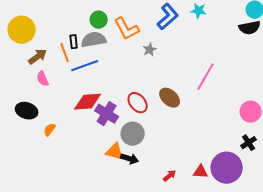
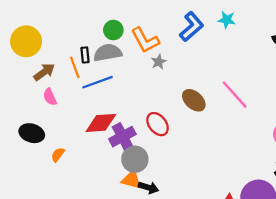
gray star: (150, 50) -> (159, 62), moved
pink line: (206, 77) -> (235, 95), turned -72
brown ellipse: (170, 98) -> (194, 100), moved
purple cross: (107, 114) -> (122, 137), turned 30
gray circle: (133, 134) -> (135, 159), moved

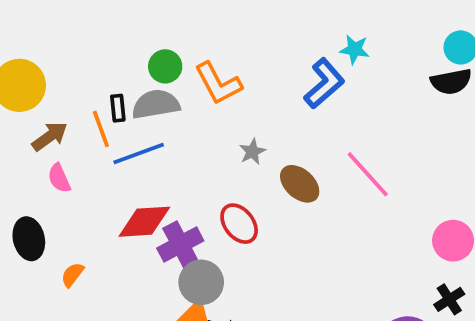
blue L-shape: (192, 27) -> (324, 83), moved
gray star: (159, 62) -> (252, 152), moved
black ellipse: (32, 133) -> (29, 239), turned 60

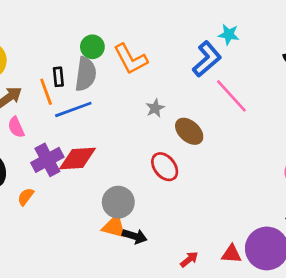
gray semicircle: (156, 104) -> (86, 74), turned 108
pink line: (368, 174) -> (231, 96), moved
red ellipse: (239, 224) -> (165, 167), moved
purple cross: (180, 244) -> (47, 160), moved

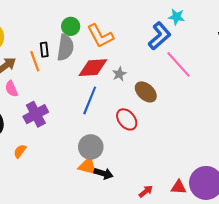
blue line: (73, 109) -> (90, 100), moved, turned -48
red diamond: (77, 159) -> (93, 68), moved
orange semicircle: (26, 197) -> (20, 151), moved

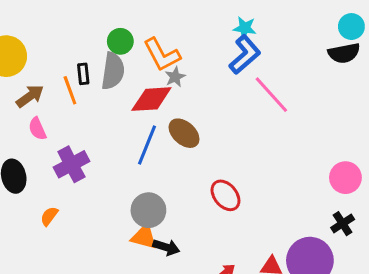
cyan star: (176, 17) -> (245, 28), moved
gray star: (119, 74) -> (175, 77), moved
brown ellipse: (146, 92) -> (184, 133), moved
red ellipse: (127, 119) -> (225, 195), moved

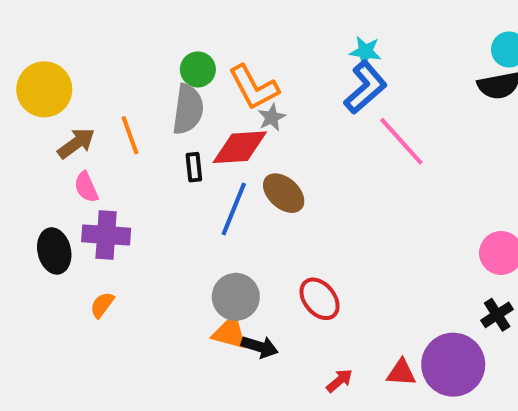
black rectangle: (83, 74) -> (194, 167), moved
purple cross: (71, 164) -> (106, 235), moved, turned 32
red ellipse: (225, 195) -> (320, 299), moved

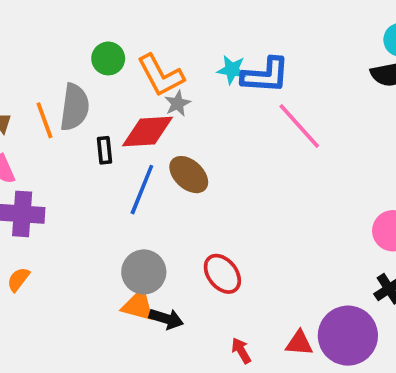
cyan star: (365, 51) -> (232, 70), moved
blue L-shape: (365, 87) -> (265, 75), turned 45
gray semicircle: (188, 109) -> (75, 107), moved
red arrow: (339, 381) -> (241, 351), turned -80

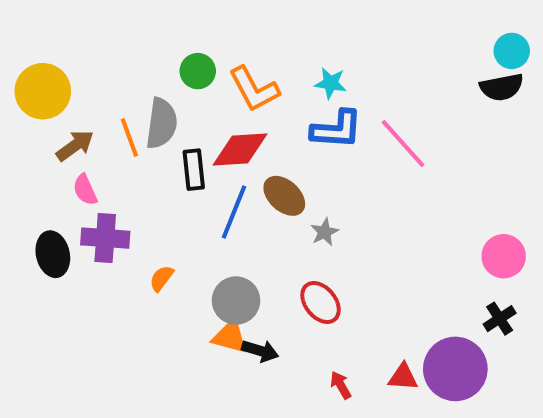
blue L-shape: (265, 75) -> (337, 129), moved
gray star: (177, 103) -> (325, 232), moved
black rectangle: (104, 150) -> (194, 170), size x1.4
orange semicircle: (18, 279) -> (162, 278), moved

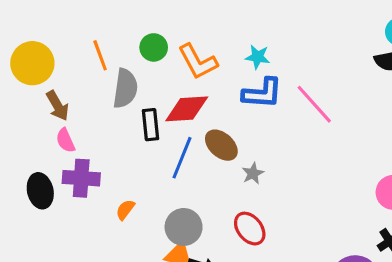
orange line: (129, 137) -> (100, 55), moved
brown arrow: (75, 146) -> (58, 106), turned 96

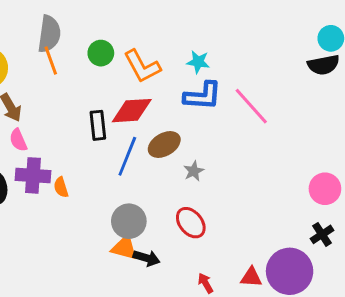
gray semicircle: (125, 88) -> (49, 34), moved
brown ellipse: (221, 145) -> (164, 145), turned -72
orange semicircle: (125, 210) -> (61, 187), moved, turned -54

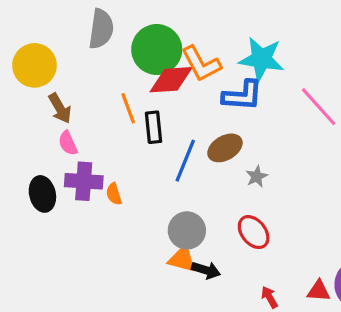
green circle: (101, 53) -> (157, 50), size x1.8
orange line: (51, 60) -> (128, 108), moved
cyan star: (198, 62) -> (261, 59), size x1.8
blue L-shape: (203, 96) -> (242, 96), moved
red diamond: (132, 111) -> (171, 80), moved

